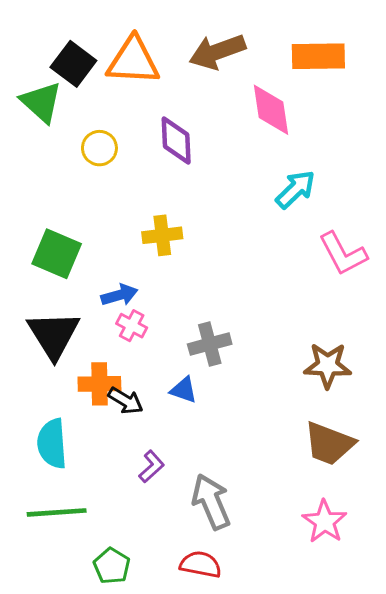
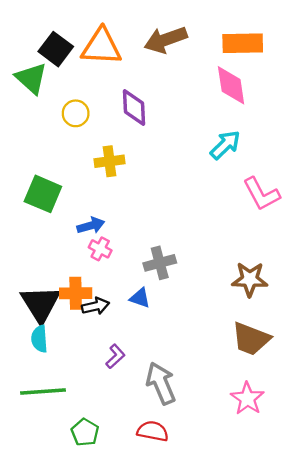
pink diamond: (271, 110) -> (231, 85), moved
yellow cross: (162, 235) -> (110, 161), moved
black triangle: (54, 335) -> (41, 304), moved
black arrow: (126, 401) -> (95, 306), turned -44
cyan semicircle: (52, 444) -> (39, 339), size x0.7

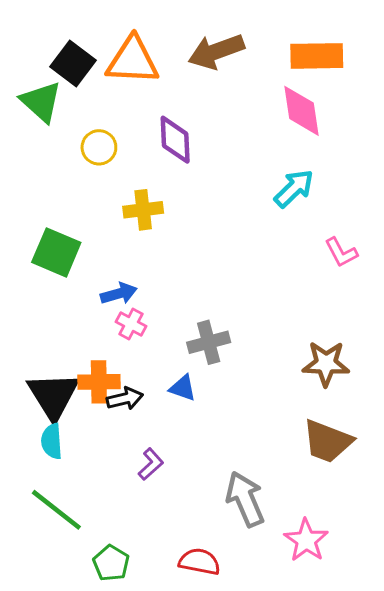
pink L-shape: (261, 194) -> (341, 252), size x0.7
gray arrow: (161, 383) -> (245, 499), moved
green line: (43, 391) -> (56, 510), turned 42
pink star: (247, 398) -> (306, 540), moved

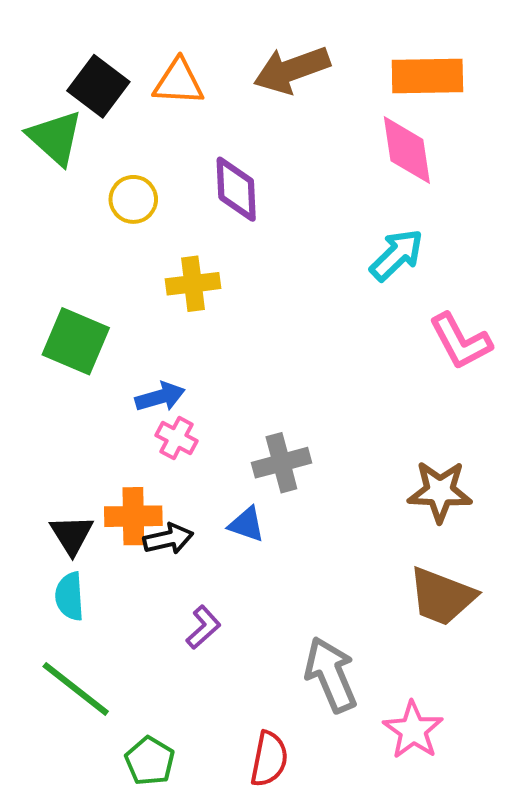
orange triangle: (132, 61) -> (179, 82), size x0.7
pink L-shape: (341, 252) -> (460, 341), size x1.4
black triangle: (53, 396) -> (72, 535), size x0.6
red semicircle: (199, 562) -> (269, 759), turned 90

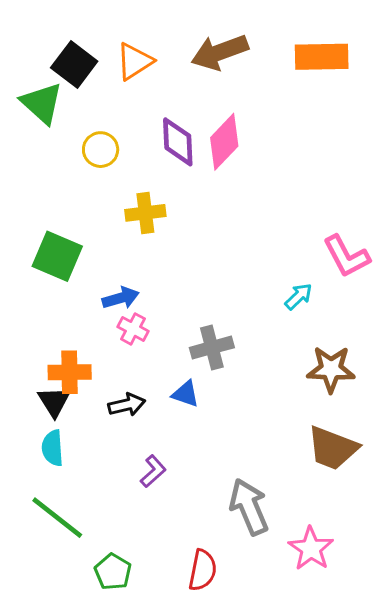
orange triangle: (179, 82) -> (135, 61), turned -36
pink diamond: (407, 150) -> (224, 142), moved, turned 52
cyan arrow: (397, 255) -> (298, 296), moved, size x0.7
orange cross: (133, 516) -> (70, 372), moved

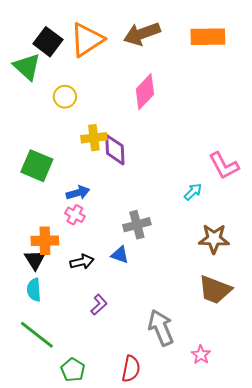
orange triangle: (135, 61) -> (87, 40), size x1.4
purple diamond: (178, 142) -> (115, 150), moved
pink cross: (133, 329) -> (75, 215), moved
pink star: (311, 549) -> (201, 355), size x0.7

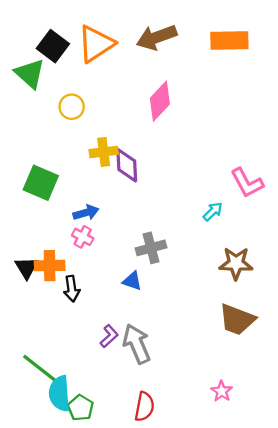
black triangle: (35, 260) -> (26, 268), moved
black arrow: (82, 262) -> (72, 289), moved, turned 95
cyan semicircle: (34, 290) -> (59, 393), moved, size x1.4
gray arrow: (161, 328) -> (137, 344), moved

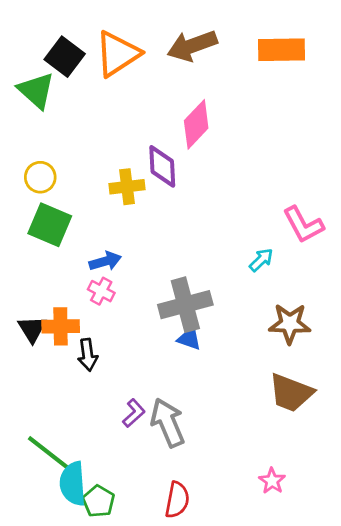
yellow circle: (72, 107) -> (40, 177), moved
purple diamond: (127, 165) -> (162, 166), moved
gray cross: (151, 248) -> (185, 305), size x1.4
blue triangle: (132, 281) -> (189, 339), moved

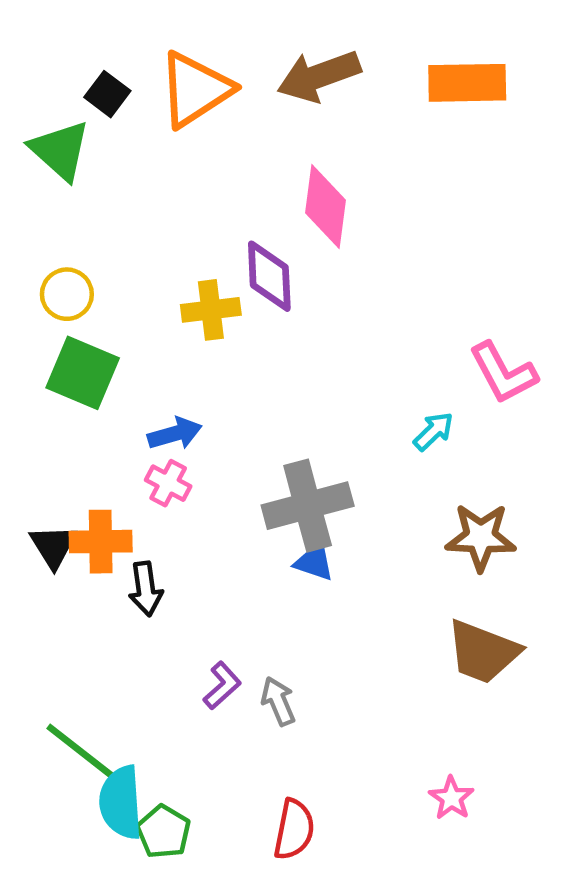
black square: (65, 57) -> (107, 94), size x0.7
pink diamond: (196, 124) -> (326, 206), turned -36
gray arrow: (168, 423) -> (278, 701), size x0.6

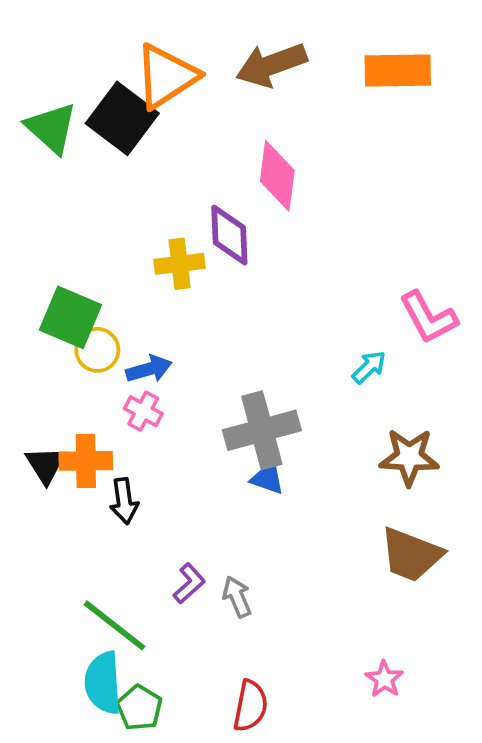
black square: (107, 94) -> (122, 118), moved, size x1.8
yellow circle: (67, 294) -> (97, 350), moved
green line: (83, 753) -> (115, 625), moved

